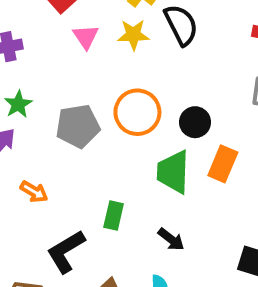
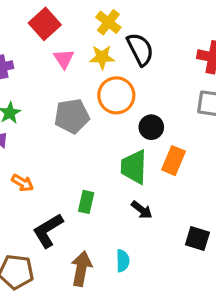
orange circle: (137, 112) -> (116, 95), moved
gray pentagon: (78, 126) -> (72, 116), moved
black arrow: (171, 239) -> (142, 210), moved

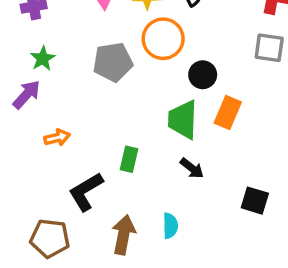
orange arrow: (23, 183) -> (57, 138), turned -45

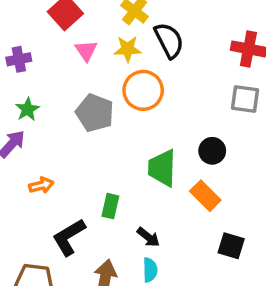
gray pentagon: (113, 62) -> (95, 113), turned 30
black circle: (203, 75) -> (212, 151), moved
orange rectangle: (228, 112) -> (205, 196), moved, turned -68
black arrow: (192, 168) -> (148, 237), moved

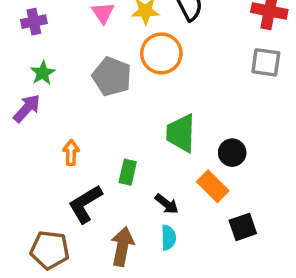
black circle: (212, 151) -> (232, 153), moved
orange arrow: (41, 185) -> (71, 153), moved, turned -75
orange rectangle: (205, 196) -> (213, 186), moved
black square: (231, 246) -> (243, 227), moved, turned -36

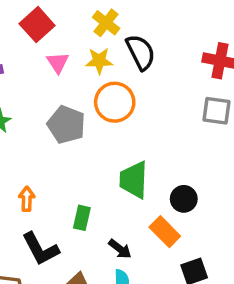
black L-shape: (85, 204) -> (40, 249), turned -87

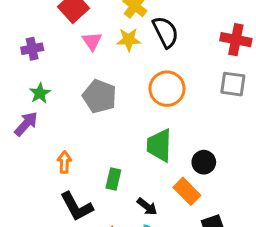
orange circle: (115, 102) -> (167, 89), moved

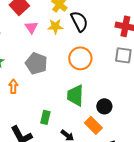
orange arrow: (64, 162) -> (13, 86), moved

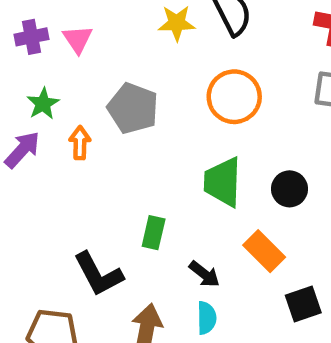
pink triangle: (31, 27) -> (78, 39), moved
orange arrow: (13, 86) -> (80, 143), moved
black circle: (104, 106) -> (289, 189), moved

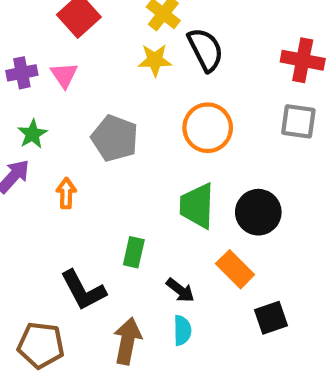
orange arrow: (80, 143) -> (66, 193), moved
black circle: (289, 189) -> (258, 212), size x1.4

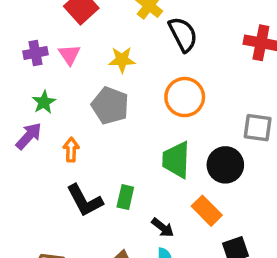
yellow star: (155, 60) -> (122, 60), moved
gray square: (298, 121) -> (258, 128), moved
black L-shape: (83, 290) -> (85, 200), moved

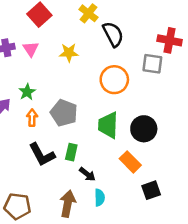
green star: (44, 102) -> (27, 92), moved
gray pentagon: (110, 106) -> (64, 113), moved
gray square: (258, 128) -> (152, 64), moved
black arrow: (163, 228) -> (87, 174), moved

